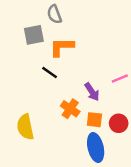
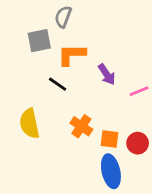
gray semicircle: (54, 14) -> (63, 17), turned 42
purple arrow: (92, 92) -> (107, 74), moved
yellow semicircle: (25, 127) -> (29, 123), moved

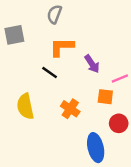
gray square: (39, 41) -> (14, 35), moved
orange square: (110, 139) -> (105, 97), moved

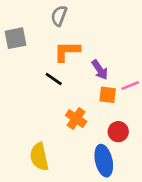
orange square: (105, 97) -> (108, 95), moved
yellow semicircle: (25, 106) -> (39, 157), moved
red circle: (119, 123) -> (118, 132), moved

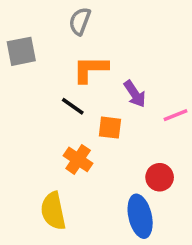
orange square: (108, 95) -> (110, 128), moved
orange cross: (76, 118) -> (78, 159), moved

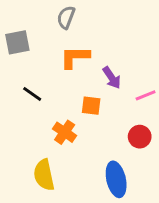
black line: (73, 106) -> (32, 94), moved
red circle: (160, 177) -> (140, 137), moved

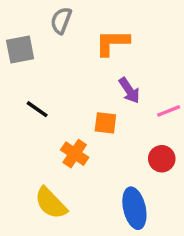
gray semicircle: (66, 17) -> (61, 20), moved
orange L-shape: (75, 57) -> (112, 43), moved
yellow semicircle: (44, 175) -> (51, 203), turned -32

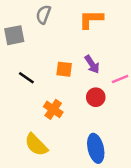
orange L-shape: (112, 43) -> (91, 19), moved
orange square: (105, 123) -> (64, 69), moved
red circle: (162, 159) -> (96, 97), moved

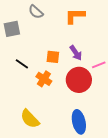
gray semicircle: (43, 14) -> (36, 12), turned -70
red circle: (96, 97) -> (79, 80), size x1.6
orange cross: (53, 109) -> (44, 79), moved

